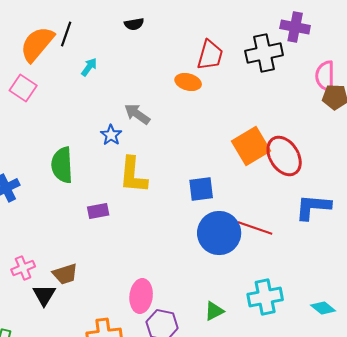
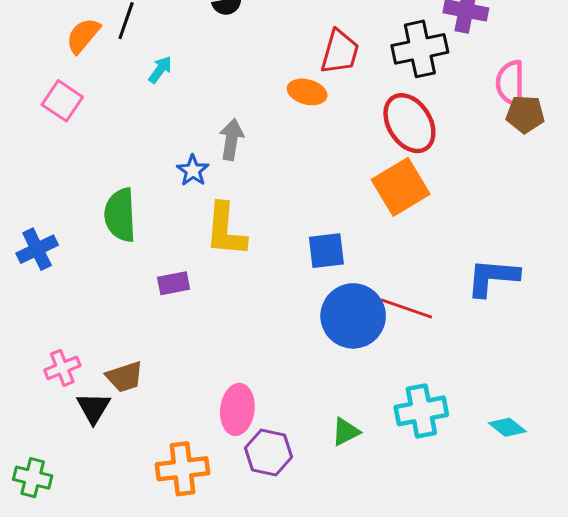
orange semicircle: (37, 44) -> (83, 36), size x0.7
gray arrow: (137, 114) -> (231, 139), turned 64
red ellipse: (284, 156) -> (409, 123), moved

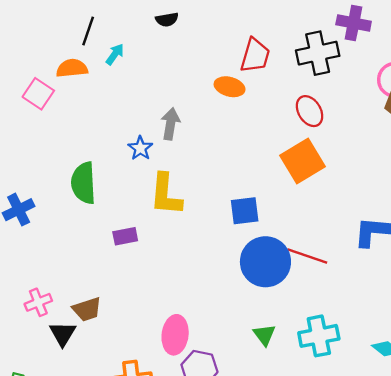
orange semicircle: (83, 36) -> (72, 68), moved, turned 44
cyan arrow: (160, 70) -> (115, 54), moved
red ellipse: (409, 123) -> (310, 111), size x0.7
green triangle: (346, 432) -> (264, 335), moved, turned -40

